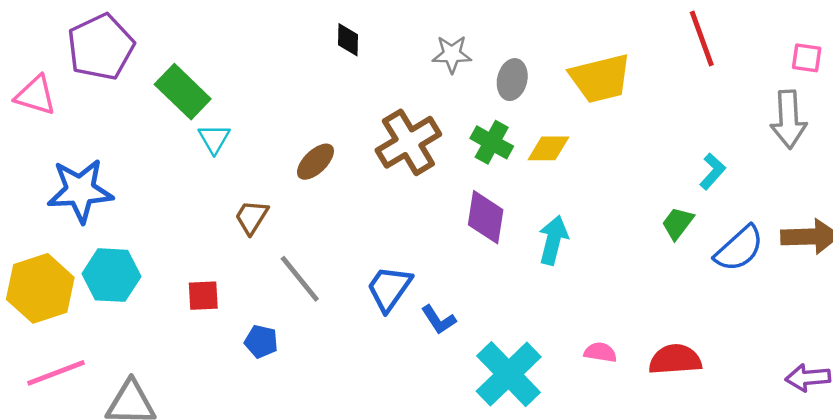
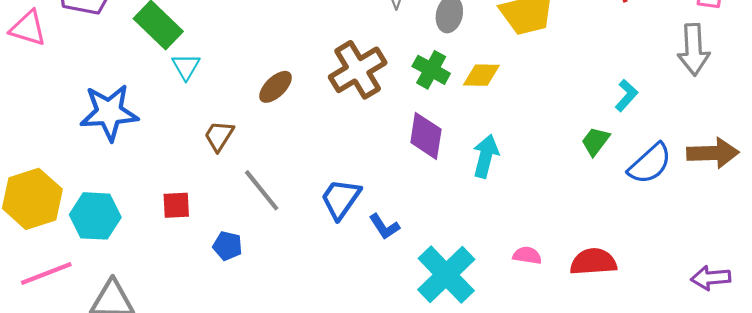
blue star: (80, 191) -> (109, 112), moved
cyan hexagon: (112, 275) -> (95, 216), moved

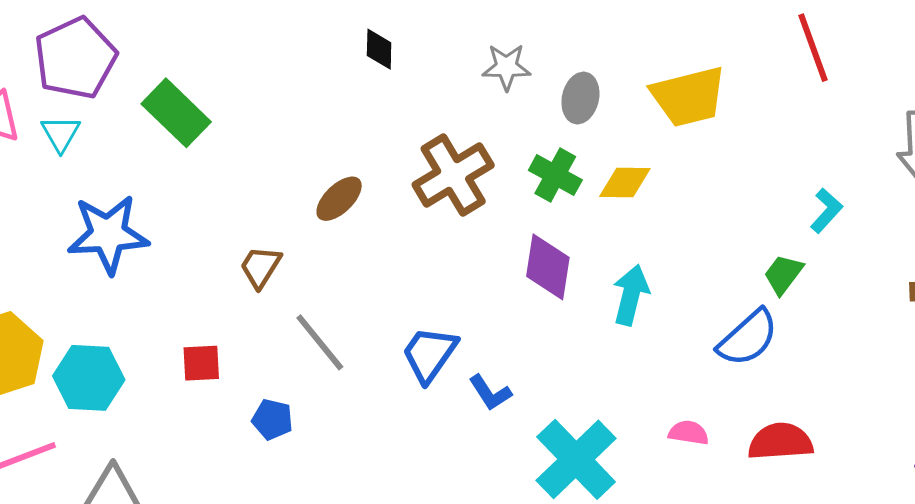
cyan triangle: (186, 67) -> (61, 134), moved
blue semicircle: (650, 164) -> (748, 338), moved

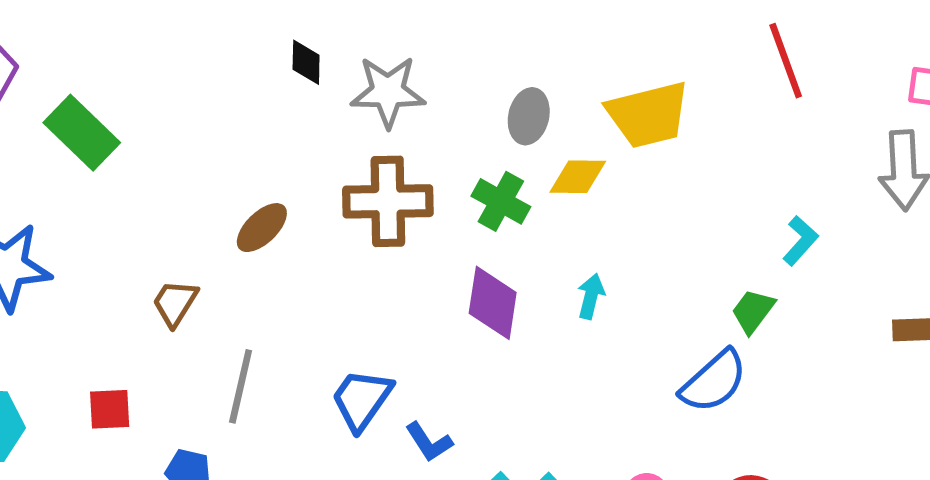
gray star: (506, 67) -> (388, 92), moved, size x1.4
brown cross: (453, 175) -> (388, 201), turned 30
yellow diamond: (625, 182) -> (578, 177), moved
cyan arrow: (631, 295) -> (591, 296), moved, size x0.7
gray line: (320, 342) -> (241, 386), turned 52

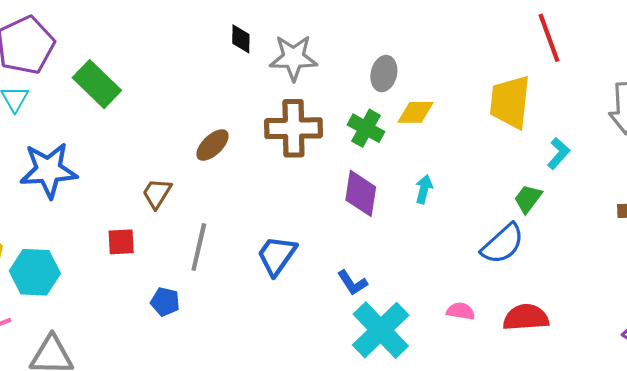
yellow trapezoid: (648, 115) -> (510, 102), moved, turned 110
red square: (110, 409) -> (121, 242), moved
blue L-shape: (429, 442) -> (352, 283), moved

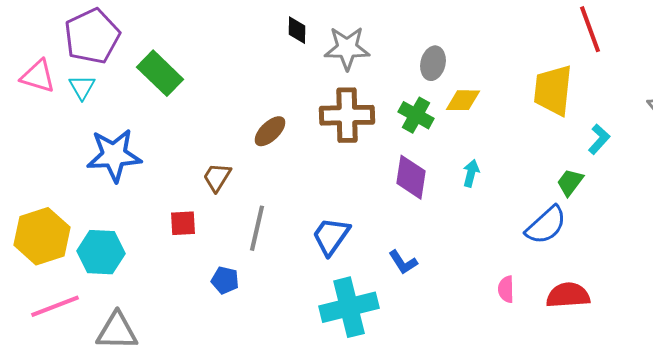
pink semicircle: (461, 311) -> (506, 289), turned -100
cyan cross: (381, 330) -> (349, 307), moved, turned 30

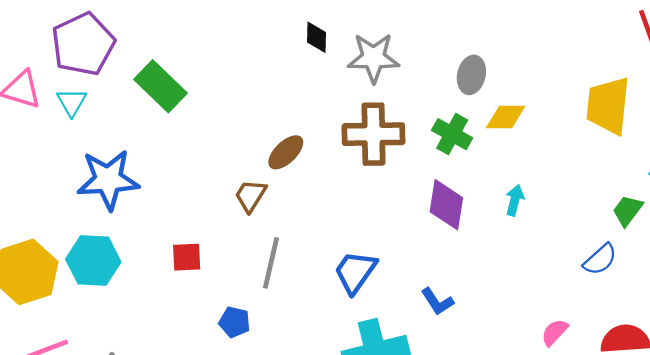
brown trapezoid: (217, 177) -> (250, 196), moved
blue semicircle: (546, 225) -> (600, 259), size x0.7
cyan hexagon: (101, 252) -> (93, 261), moved
pink semicircle: (506, 289) -> (555, 332), turned 44

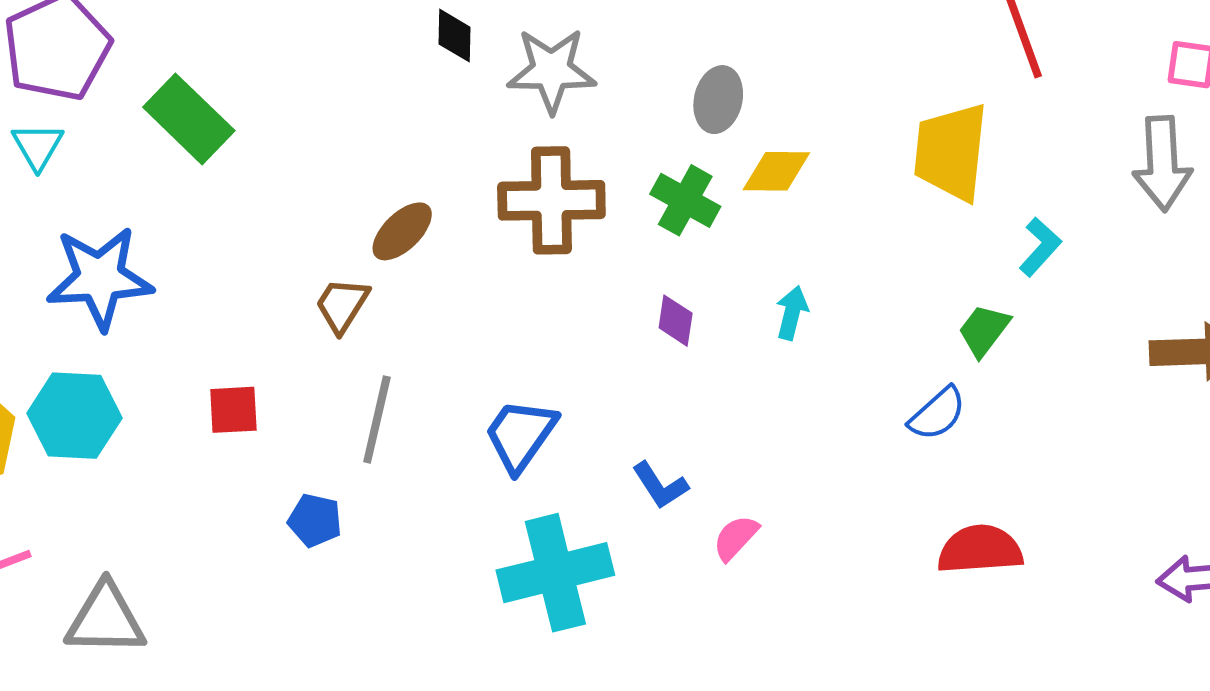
purple diamond: (446, 205) -> (676, 321), size x0.6
pink semicircle: (555, 332) -> (736, 538), moved

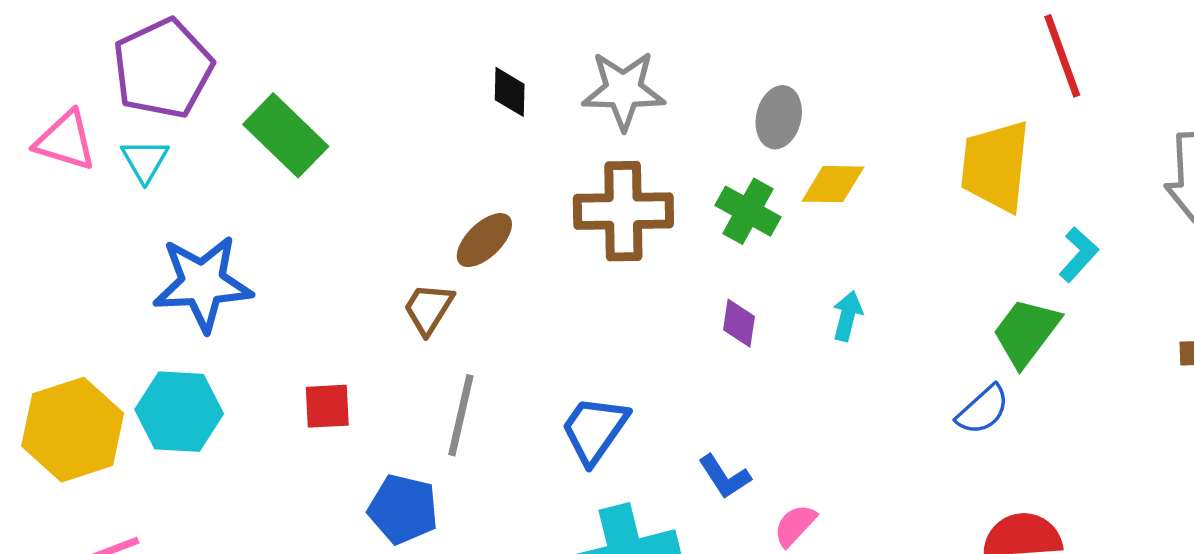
black diamond: (455, 36) -> (510, 92), moved
green trapezoid: (984, 330) -> (1026, 332), size x1.4
blue pentagon: (315, 520) -> (403, 509), size x1.4

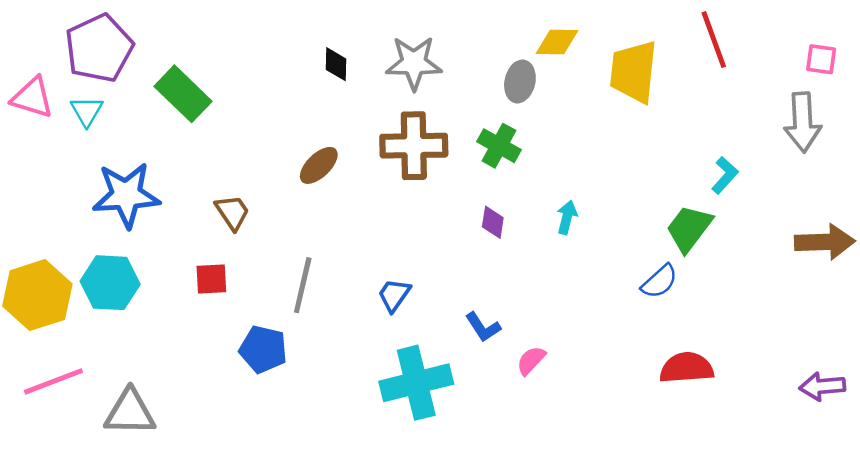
yellow trapezoid: (995, 166) -> (634, 72), moved
yellow diamond: (833, 184) -> (557, 42), moved
brown trapezoid: (428, 309) -> (232, 212), moved, turned 114
blue trapezoid: (595, 430) -> (394, 295), size x0.7

